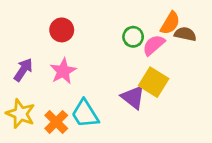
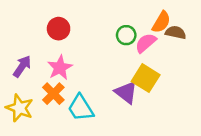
orange cross: (56, 122) -> (53, 94), moved

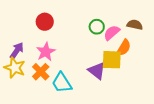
orange semicircle: (161, 22) -> (124, 48), moved
yellow square: (146, 78) -> (112, 60), turned -30
yellow star: (20, 108) -> (15, 68), moved

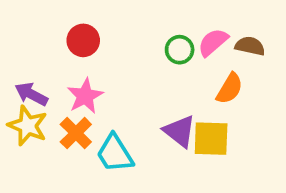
pink semicircle: (112, 33) -> (213, 42), moved
purple arrow: (17, 51) -> (31, 94), turned -96
yellow square: (112, 60) -> (211, 139), moved

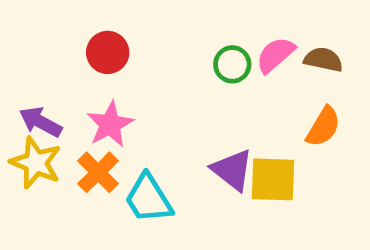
orange semicircle: (230, 89) -> (323, 127), moved

